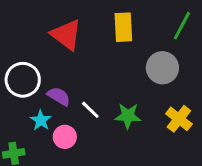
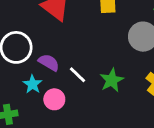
green star: (128, 116) -> (112, 80), turned -30

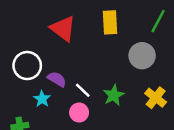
pink circle: (54, 99) -> (79, 113), moved

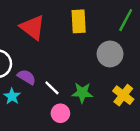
green star: (114, 95) -> (82, 93), turned 30
pink circle: (79, 113) -> (60, 113), moved

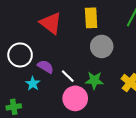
gray circle: (110, 54) -> (102, 46), moved
pink circle: (60, 113) -> (75, 98), size x1.5

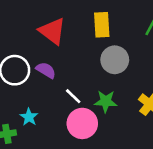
purple semicircle: (46, 67) -> (46, 70), moved
cyan star: (33, 84) -> (29, 117), moved

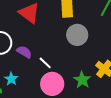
purple semicircle: (46, 70) -> (24, 52), moved
green star: (106, 101) -> (82, 80), moved, turned 30

